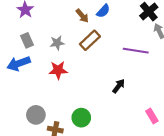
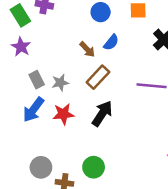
gray rectangle: (27, 40) -> (37, 80), moved
blue arrow: (19, 64) -> (33, 110), moved, turned -30
black arrow: (119, 86) -> (102, 114), moved, size x1.5

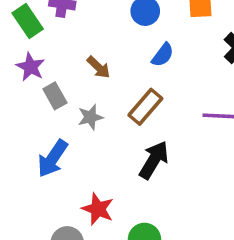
brown arrow: (87, 49) -> (99, 67), moved
gray rectangle: (37, 80) -> (55, 96), moved
red star: (63, 114) -> (98, 209), moved, turned 30

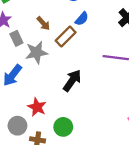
brown rectangle: (145, 107) -> (66, 37), moved
gray star: (90, 117) -> (36, 52), size x1.5

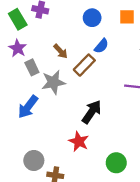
red star: (37, 107) -> (79, 141), moved
green circle: (63, 127) -> (116, 163), moved

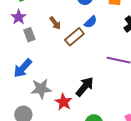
gray star: (53, 82) -> (41, 89), moved
black arrow: (92, 112) -> (85, 87), moved

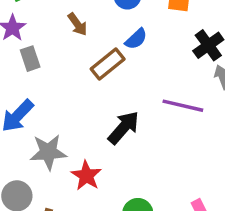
brown arrow: (55, 23) -> (77, 24), moved
black arrow: (85, 87) -> (124, 128), moved

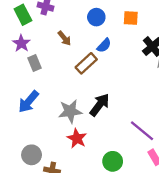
purple line: (183, 106) -> (142, 131), moved, turned 30
gray star: (48, 152) -> (70, 111), moved

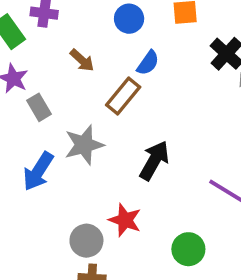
gray star: (70, 111) -> (84, 145), moved
gray circle: (32, 155) -> (86, 241), moved

